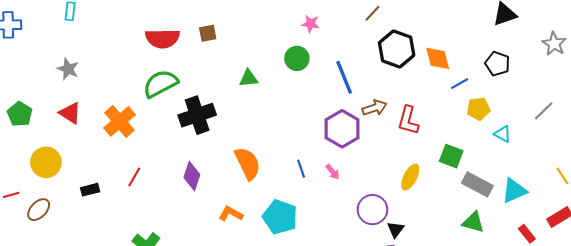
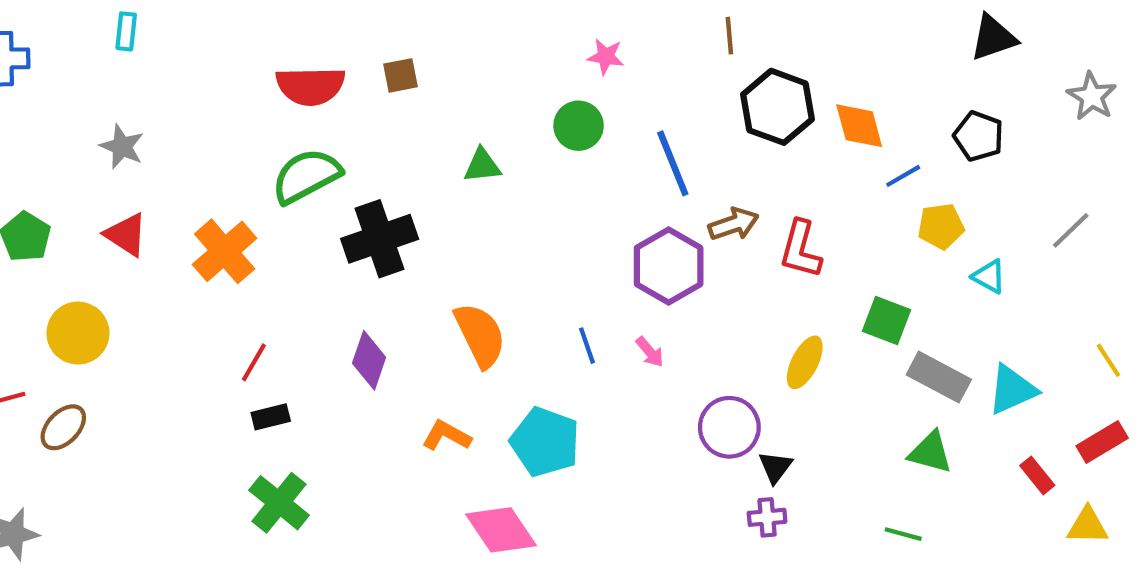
brown line: (372, 13) -> (729, 36), turned -48
black rectangle: (90, 190) -> (271, 417), moved

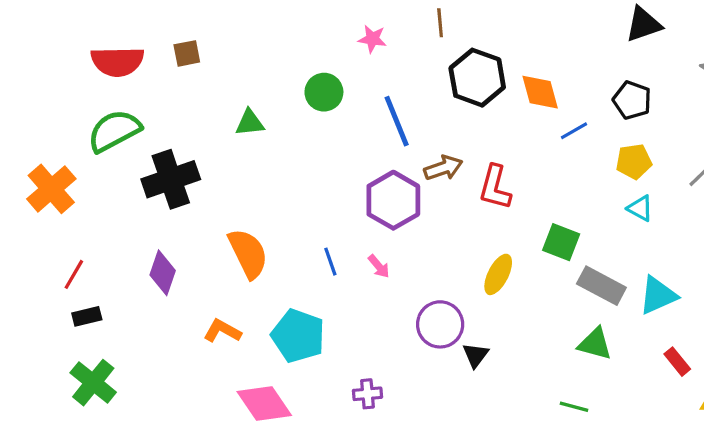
pink star: (606, 57) -> (372, 39), moved
yellow pentagon: (941, 226) -> (634, 161), moved
purple cross: (767, 517) -> (368, 394), moved

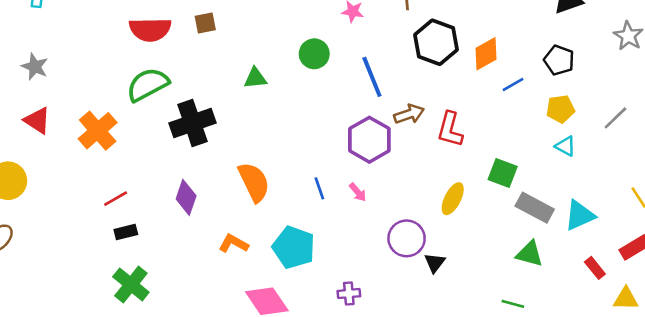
orange diamond: (540, 92) -> (486, 54), turned 76
red line: (74, 274) -> (116, 199), turned 30

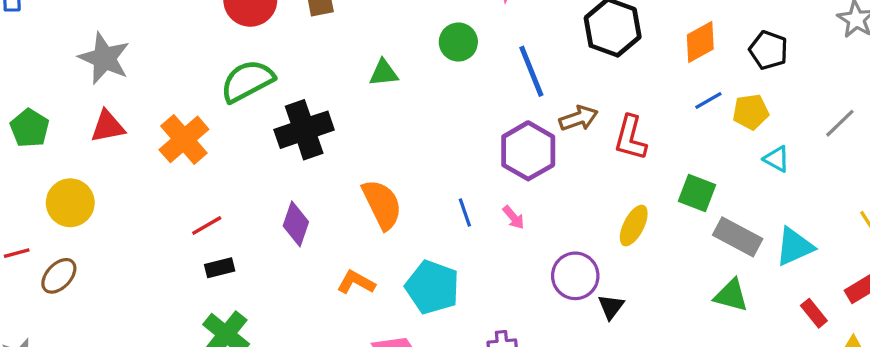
orange diamond: (486, 54) -> (700, 42), moved
gray star: (35, 67) -> (104, 58), size x1.5
blue line: (513, 85) -> (708, 100), moved
yellow pentagon: (560, 109) -> (751, 112), moved
red triangle: (37, 120) -> (108, 126), turned -44

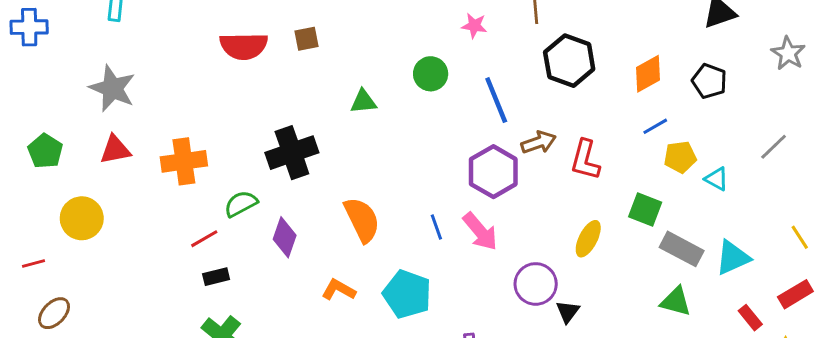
green semicircle: (247, 81) -> (241, 204), moved, size x0.7
yellow pentagon: (751, 112) -> (680, 157), moved
orange cross: (184, 139) -> (184, 161), turned 33
pink arrow: (514, 217) -> (480, 231), size x1.8
brown ellipse: (59, 276) -> (54, 313), moved

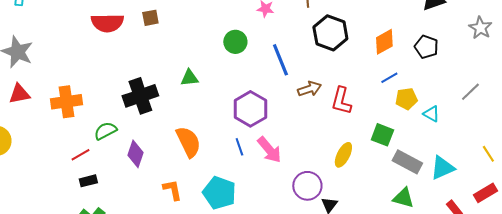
green triangle: (363, 102) -> (189, 78), moved
purple hexagon: (493, 172) -> (250, 109), moved
orange L-shape: (339, 290) -> (172, 190), turned 50

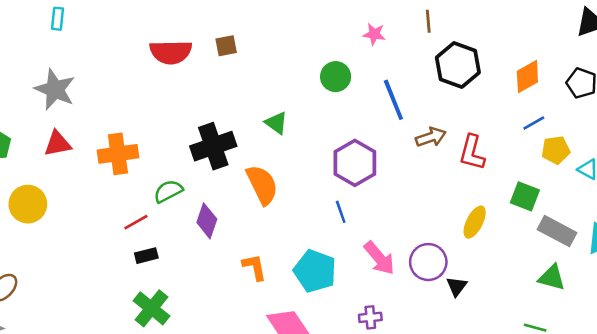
green triangle: (189, 78) -> (276, 123), turned 42
orange semicircle: (188, 142) -> (262, 185), moved
pink arrow: (269, 150) -> (379, 258), moved

